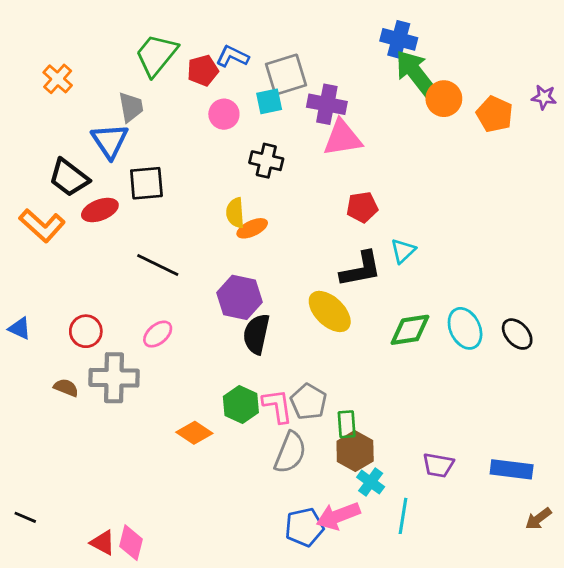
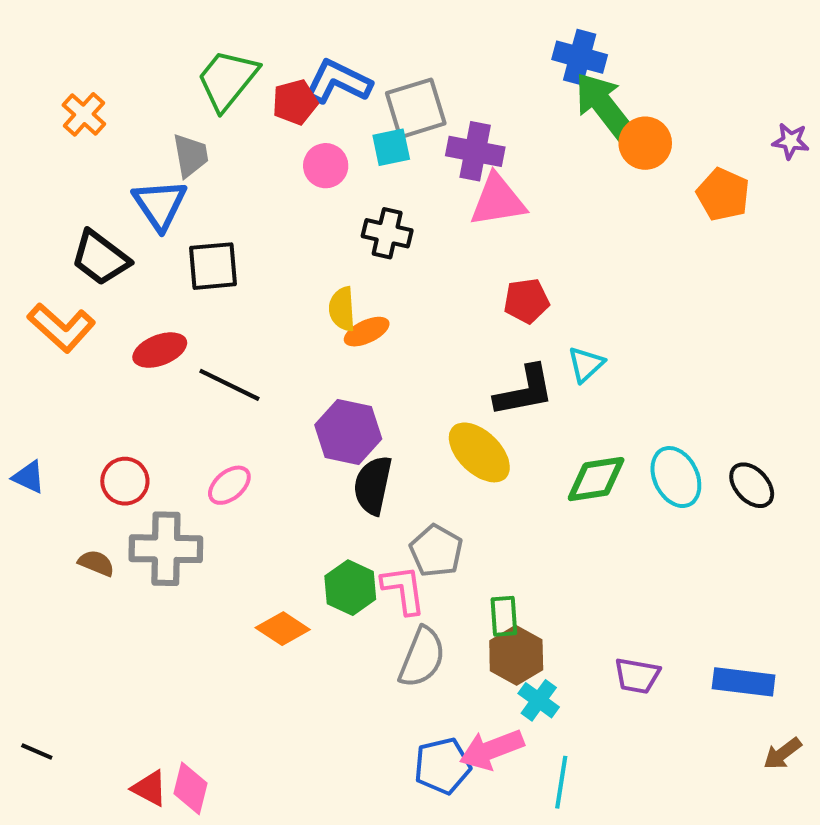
blue L-shape: (232, 56) -> (338, 82), size x1.4
orange pentagon: (495, 114) -> (723, 194), moved
red ellipse: (100, 210) -> (160, 350), moved
gray pentagon: (309, 402) -> (436, 551), moved
cyan line: (403, 516) -> (561, 782), moved

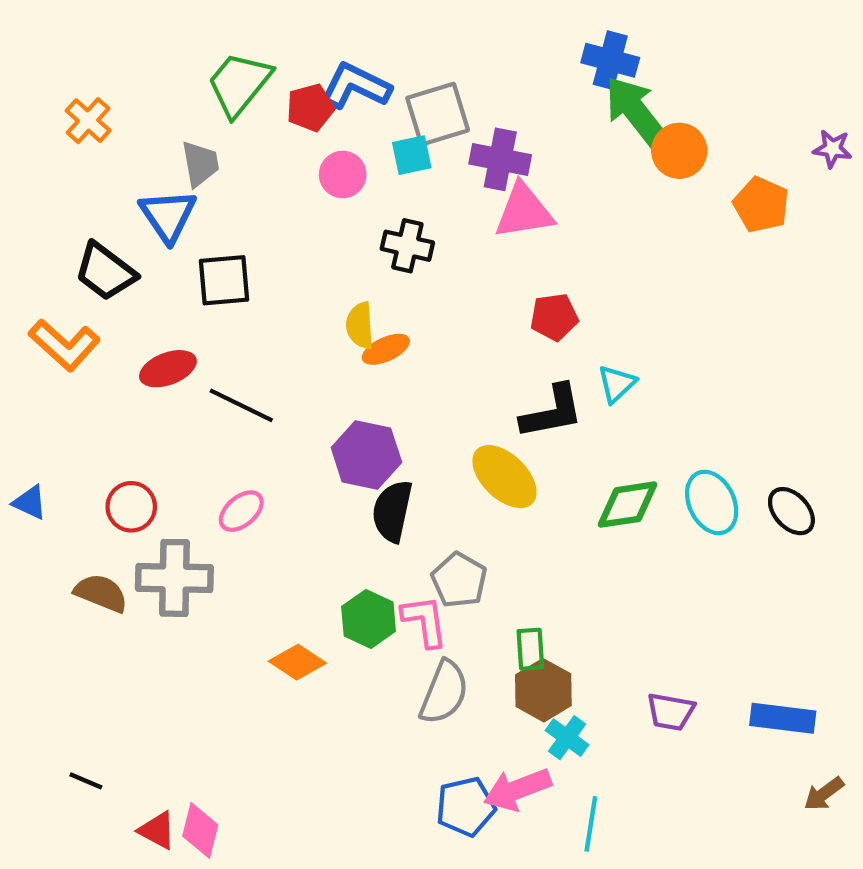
brown semicircle: (96, 563) -> (101, 593), size x1.4
black line: (37, 751) -> (86, 781), moved

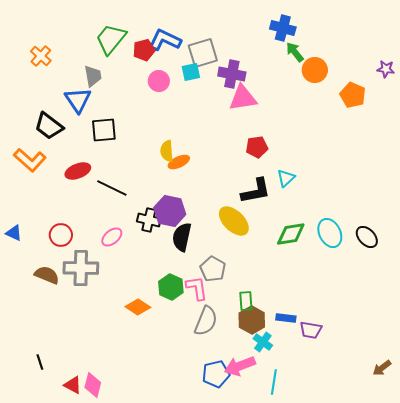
green arrow: (636, 112) -> (295, 52), size x0.6
black cross: (407, 246) -> (149, 220), moved
blue rectangle: (783, 718) -> (286, 318), moved, size x0.7
black line: (86, 781) -> (40, 362), turned 49

